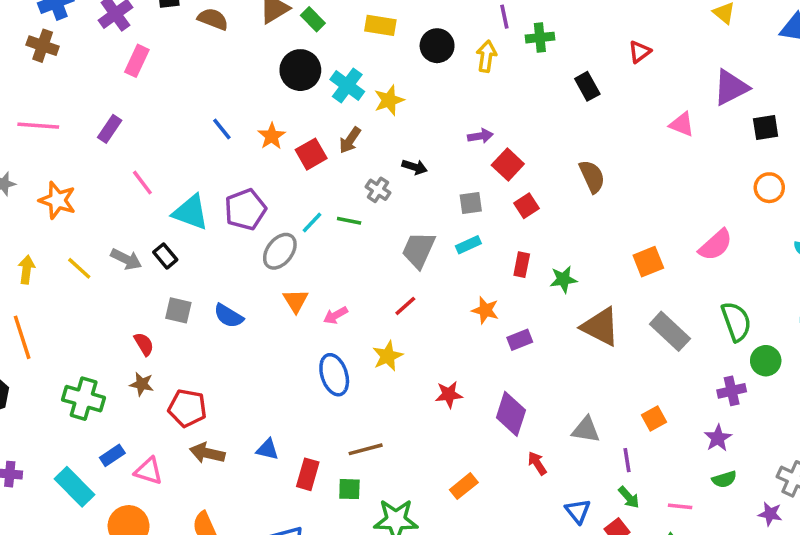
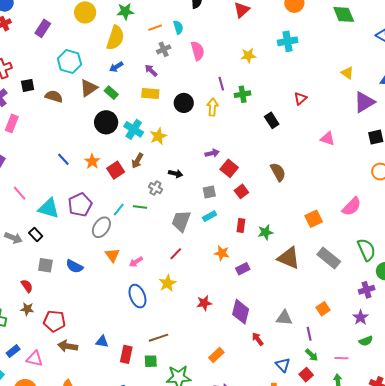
purple triangle: (731, 88) -> (364, 102), moved

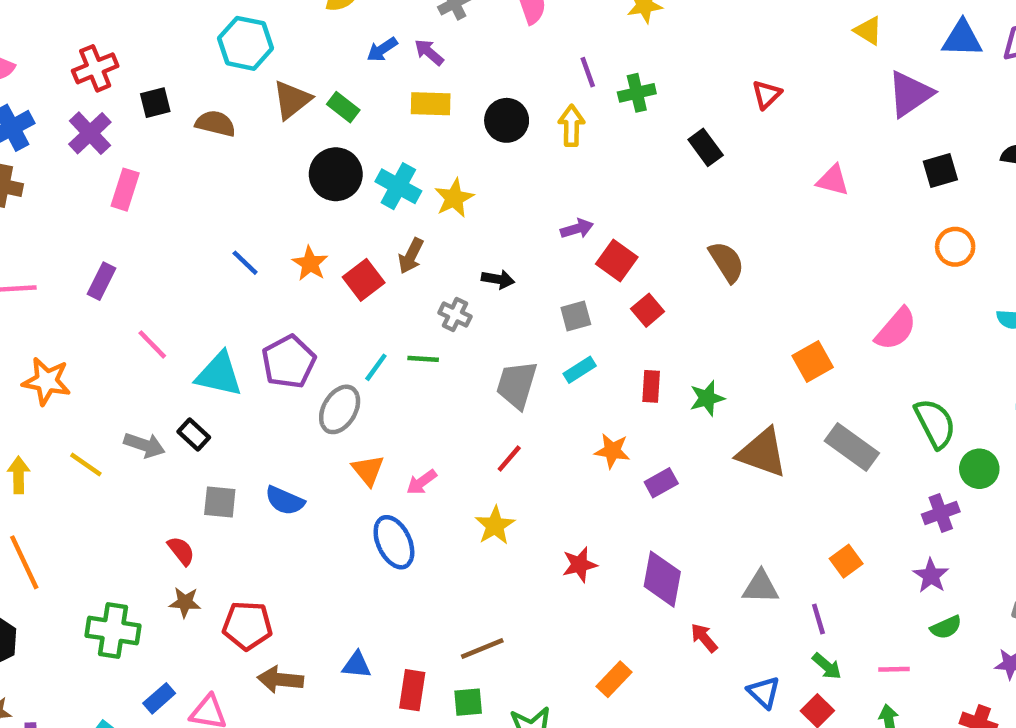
blue arrow: (116, 67) -> (382, 49), moved
blue ellipse: (137, 296) -> (394, 542), moved

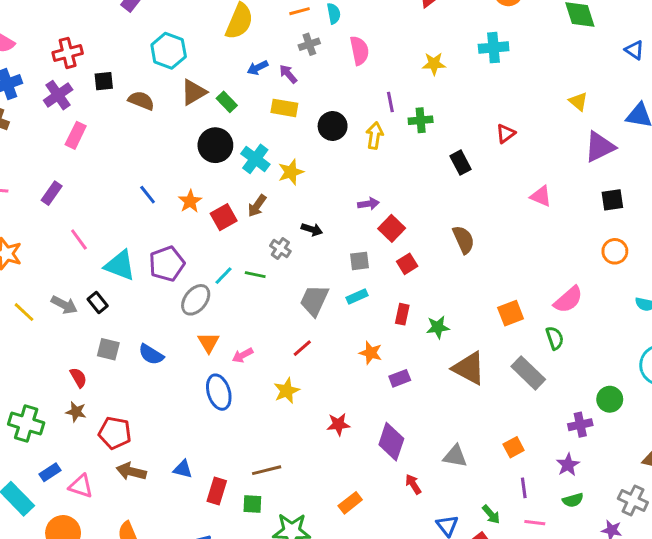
green semicircle: (935, 423) -> (555, 338), moved, size x0.7
purple line: (818, 619) -> (524, 488), moved

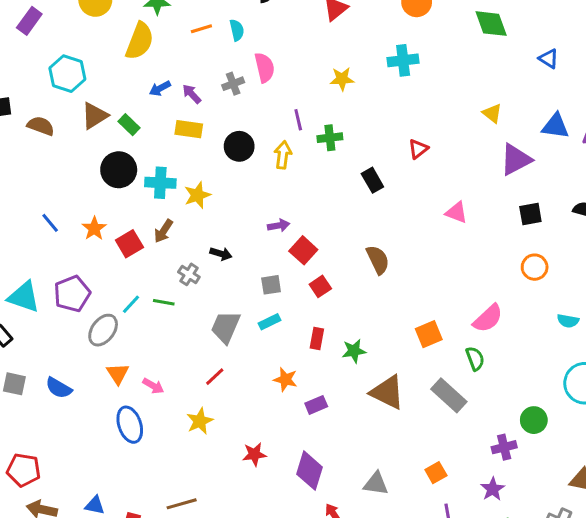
gray cross: (309, 44) -> (233, 84), moved
cyan cross: (255, 159) -> (160, 183), turned -32
pink arrow: (243, 355) -> (153, 386), turned -120

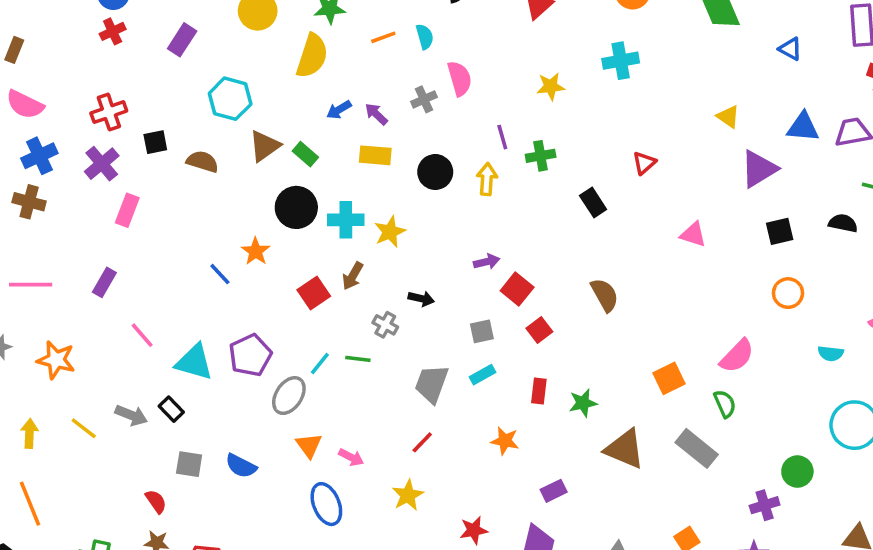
orange star: (94, 228) -> (256, 251), moved
purple rectangle: (316, 405) -> (554, 491), moved

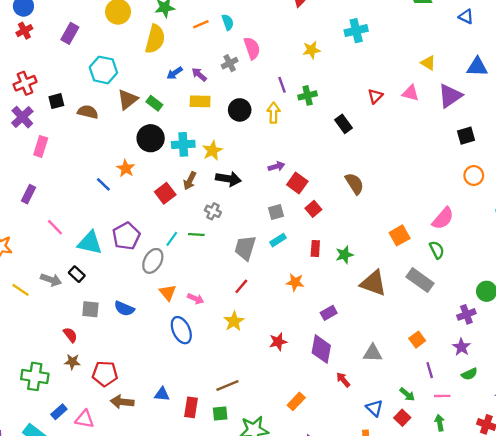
pink triangle: (693, 234) -> (410, 93), moved
black arrow: (421, 299) -> (228, 179), moved, size x1.5

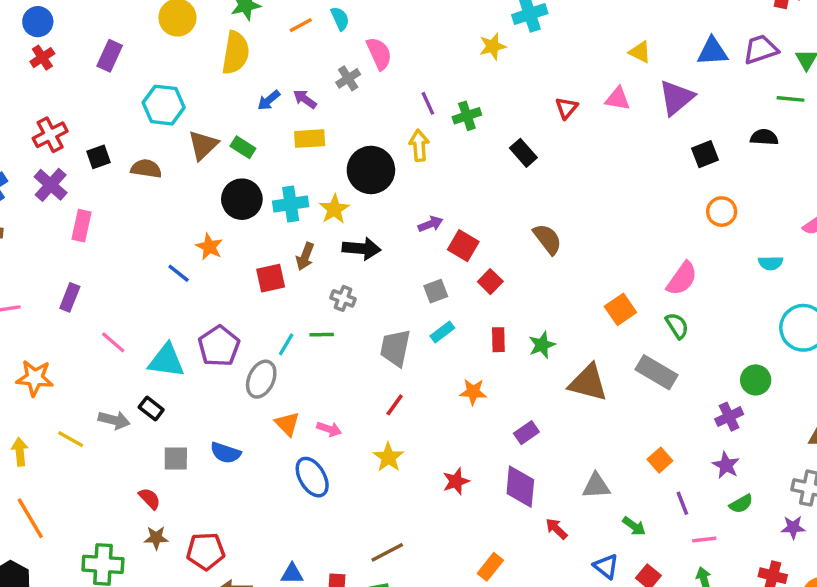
yellow star: (312, 50) -> (493, 46), moved
black circle: (240, 110) -> (371, 170), moved, size x1.4
red square: (165, 193) -> (271, 278), turned 30
green arrow: (407, 394) -> (634, 526), moved

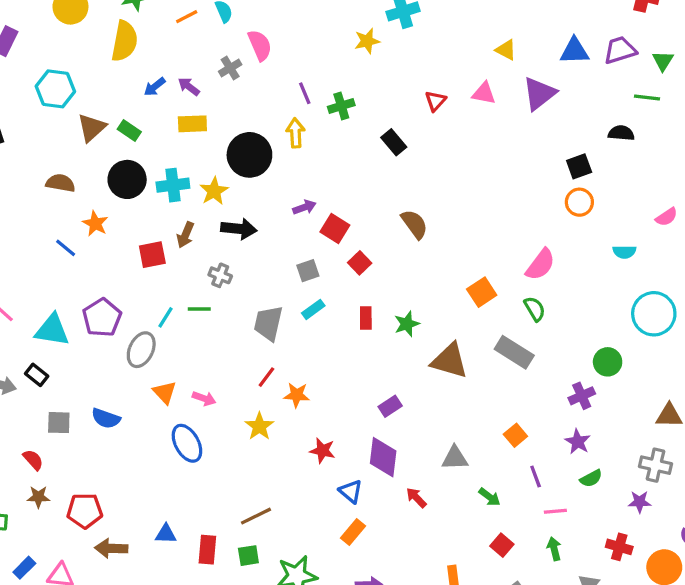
black square: (705, 154) -> (579, 166), moved
brown semicircle: (146, 169) -> (60, 183), moved
orange star: (473, 392) -> (297, 395), moved
red star: (456, 481) -> (322, 451), turned 30
blue triangle: (606, 566) -> (351, 491), moved

